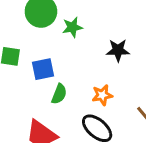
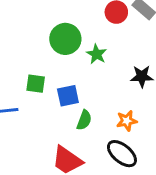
green star: (72, 27) -> (97, 54), turned -30

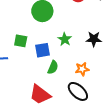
green star: (97, 54) -> (65, 39), moved

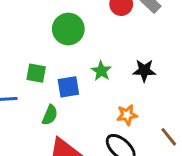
green semicircle: (53, 67) -> (50, 115), moved

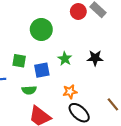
green semicircle: (50, 115) -> (29, 90), turned 64
orange star: (127, 115) -> (70, 92), moved

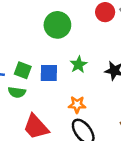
green square: (19, 61) -> (23, 70), moved
green semicircle: (29, 90) -> (17, 92), moved

